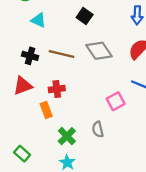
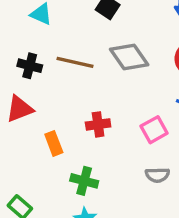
red cross: (57, 89) -> (98, 124), moved
gray semicircle: (98, 129) -> (157, 175), moved, turned -77
green cross: (67, 136) -> (84, 181), turned -30

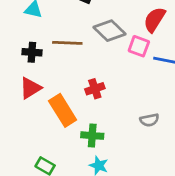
pink square: (154, 130) -> (139, 46), moved, turned -30
orange rectangle: (54, 143) -> (63, 110), size x1.6

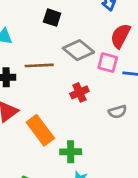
red cross: (95, 89) -> (79, 92), moved
gray semicircle: (149, 120) -> (118, 112), moved

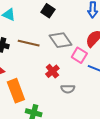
red cross: (79, 92) -> (52, 71), turned -32
gray semicircle: (118, 112) -> (68, 89), moved

